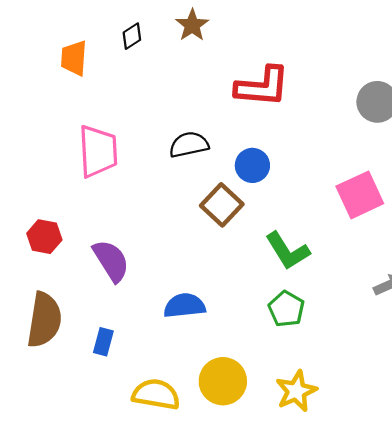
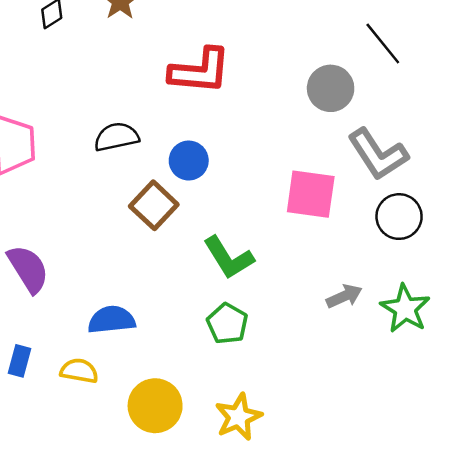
pink square: (360, 195) -> (311, 194), turned 33
yellow semicircle: (156, 394) -> (79, 371), moved, size x0.7

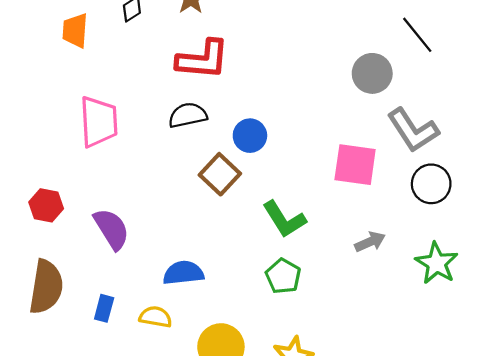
red L-shape: (200, 71) -> (203, 59), moved
gray arrow: (344, 296) -> (370, 242), moved

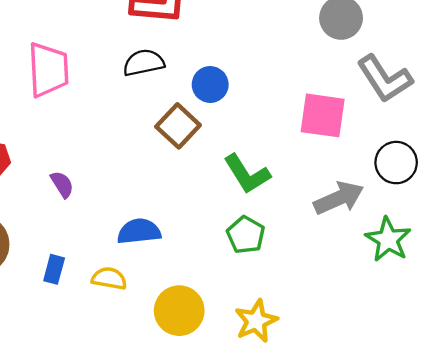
black circle: (431, 184) -> (396, 163), moved
purple semicircle: (112, 229) -> (62, 184), size x0.6
gray arrow: (370, 242) -> (339, 198), size x1.5
green star: (437, 263) -> (388, 239), moved

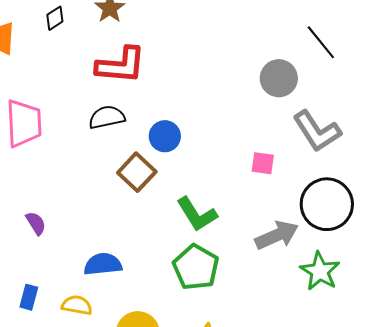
pink square: (323, 115) -> (263, 163), size x0.6
black circle: (396, 163) -> (327, 204), size x1.4
green pentagon: (246, 235) -> (196, 267), size x1.4

